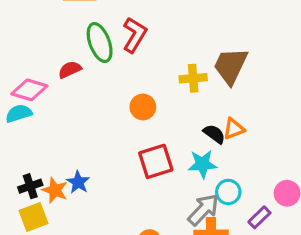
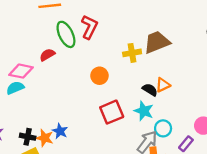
brown trapezoid: (231, 66) -> (157, 42), turned 48
cyan star: (203, 164) -> (144, 111), turned 30
black cross: (30, 186) -> (28, 137), turned 35

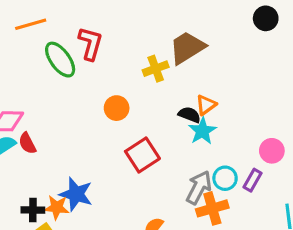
red semicircle: (47, 55) -> (27, 143), moved, turned -77
cyan star: (144, 111) -> (202, 131), moved, turned 30
cyan circle: (163, 128) -> (225, 178), moved
blue star: (60, 131) -> (76, 194), size x1.5

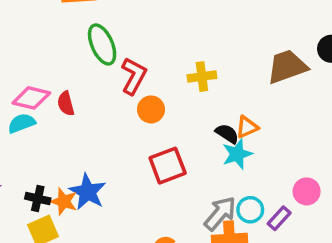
red L-shape: (90, 44) -> (134, 76), moved
brown trapezoid: (187, 48) -> (287, 67), moved
red semicircle: (27, 143) -> (66, 104), moved

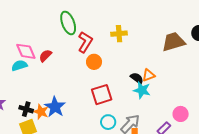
yellow cross: (202, 77) -> (119, 34), moved
pink diamond: (31, 98) -> (26, 51), turned 50
red semicircle: (66, 104) -> (45, 56), turned 56
cyan star: (237, 154) -> (142, 90), turned 30
cyan circle: (250, 210) -> (108, 122), moved

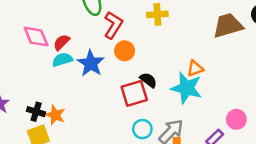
cyan semicircle: (19, 65) -> (62, 60), moved
black semicircle: (137, 78) -> (148, 80), moved
cyan star: (142, 90) -> (187, 88), size x1.4
blue star: (55, 107) -> (91, 63), moved

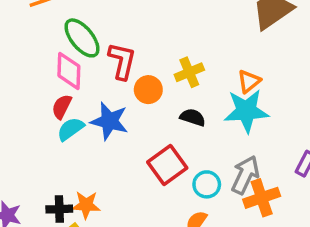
yellow cross: (157, 14) -> (189, 72), moved
pink diamond: (36, 37) -> (69, 71), moved, turned 44
red square: (134, 93) -> (167, 165), moved

